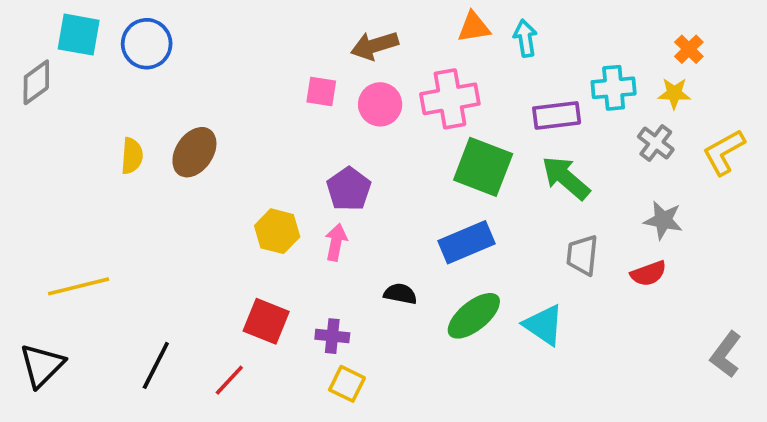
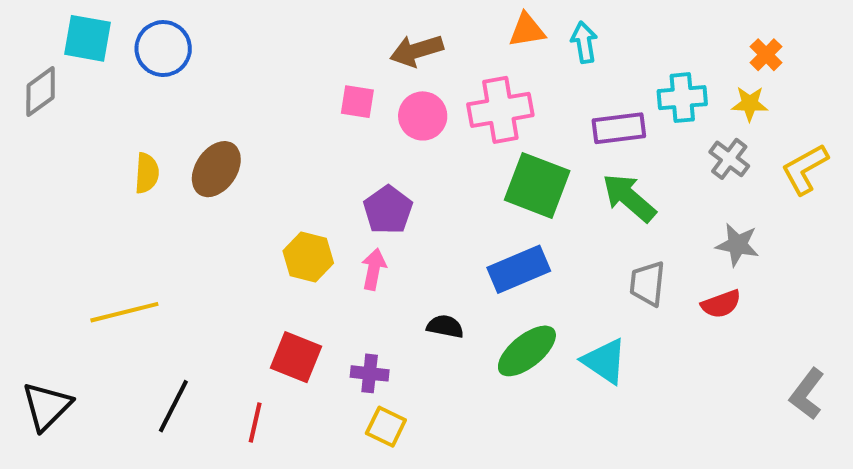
yellow line: (79, 286) -> (124, 312), moved
red line: (229, 380) -> (255, 423), turned -30

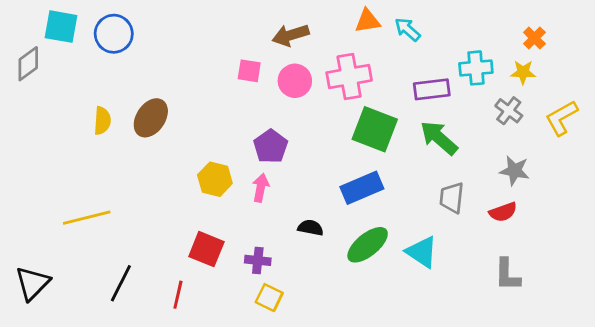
cyan arrow: (584, 42) -> (408, 29), turned -40
gray L-shape: (807, 394) -> (507, 275), moved, turned -36

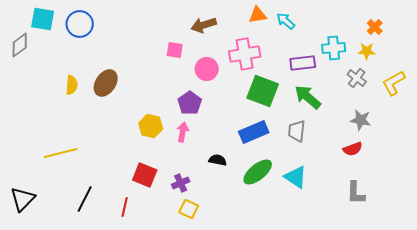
pink circle: (295, 81) -> (207, 69), moved
gray trapezoid: (452, 198) -> (297, 131), moved
purple cross: (258, 260) -> (181, 183), turned -30

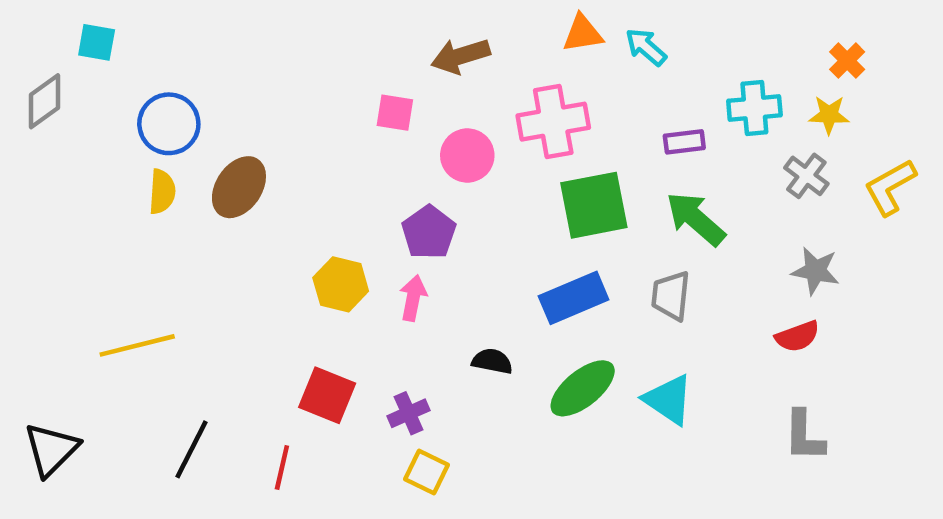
cyan square: (43, 19) -> (97, 42), size x0.7
blue circle: (80, 24) -> (169, 124), moved
purple rectangle: (303, 63) -> (684, 142), size x0.7
green square: (263, 91) -> (594, 205), turned -32

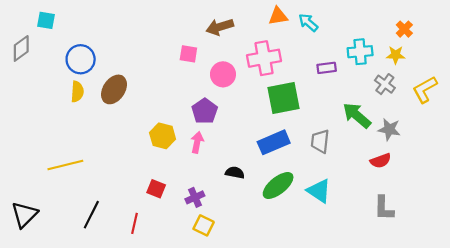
green arrow: (696, 219) -> (357, 115), moved
red square: (327, 395) -> (156, 189), size x0.7

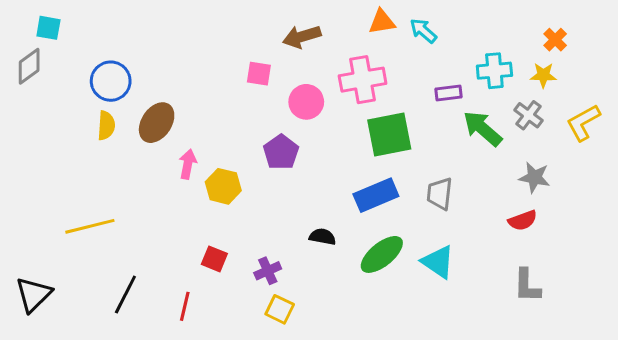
cyan square: (46, 20) -> (48, 28), moved
green arrow: (357, 115) -> (483, 129), moved
pink arrow: (197, 142) -> (188, 164), moved

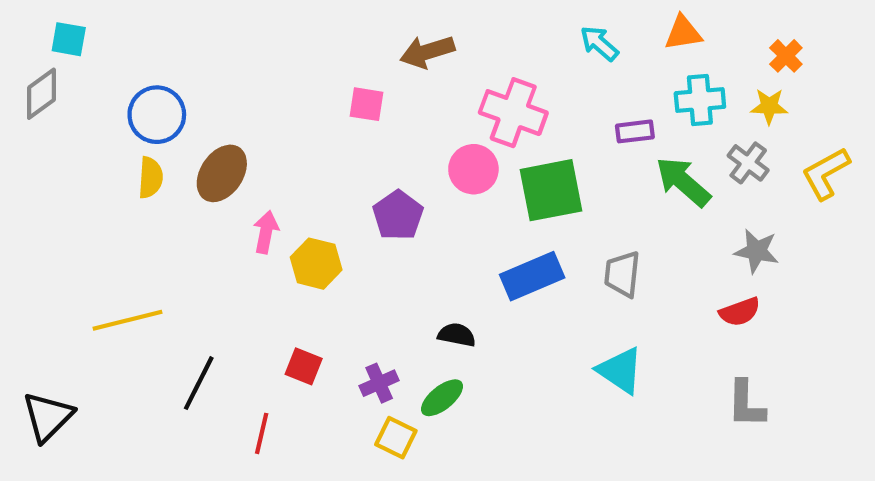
orange triangle: (382, 22) -> (683, 33), moved
pink cross: (363, 80) -> (513, 113), turned 30
pink circle: (306, 102) -> (473, 169), moved
green ellipse: (382, 254) -> (442, 398), moved, size x0.7
black line: (125, 294) -> (199, 383), moved

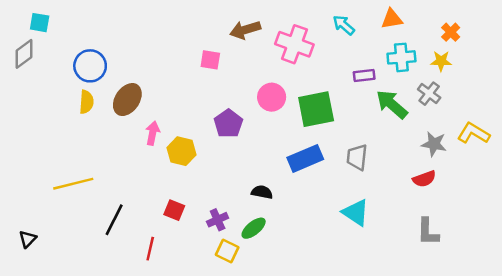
pink cross: (513, 113) -> (294, 44), moved
yellow L-shape: (826, 173) -> (474, 133), moved, turned 60
black triangle: (48, 417) -> (28, 239), size x0.6

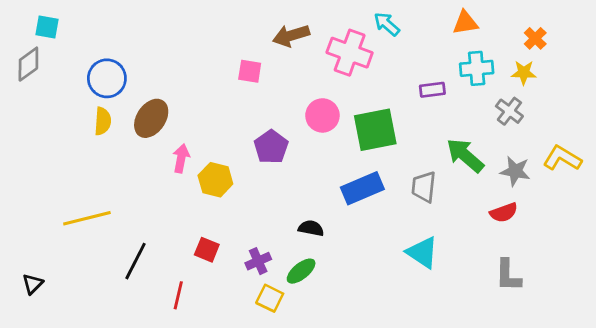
cyan arrow: (344, 25) -> (387, 24), moved
green arrow: (392, 104) -> (465, 155), moved

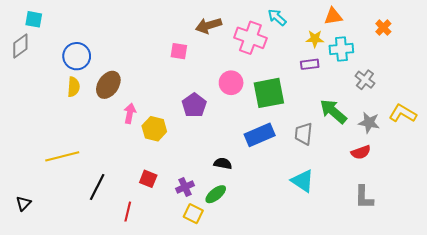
yellow star: (524, 73) -> (315, 39), moved

